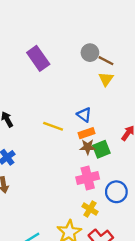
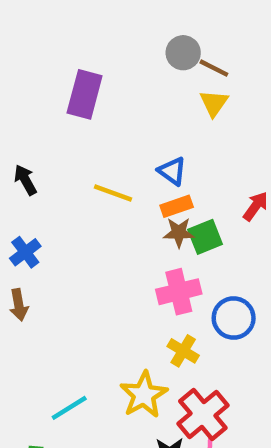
purple rectangle: (38, 58) -> (85, 94), moved, turned 50

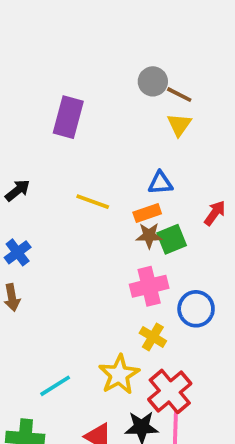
blue triangle: (172, 171) -> (160, 183), moved, turned -40
black arrow: (25, 180) -> (18, 190), turned 80

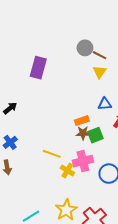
blue triangle: (160, 183) -> (105, 104), moved
yellow line: (93, 202) -> (52, 154), moved
yellow cross: (153, 337) -> (67, 170), moved

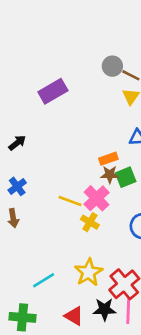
purple rectangle: (38, 68) -> (53, 91), turned 45
pink cross: (83, 161) -> (97, 198), moved, turned -30

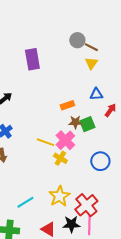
purple rectangle: (53, 91) -> (32, 59), turned -70
orange rectangle: (108, 159) -> (67, 105), moved

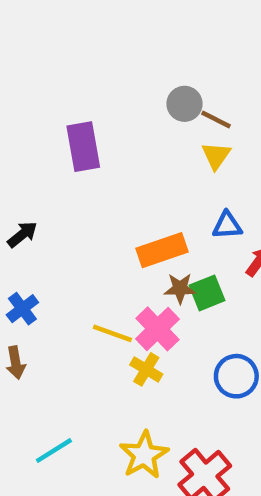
orange rectangle: (67, 105) -> (162, 250), size x1.5
cyan line: (25, 202) -> (54, 450), moved

